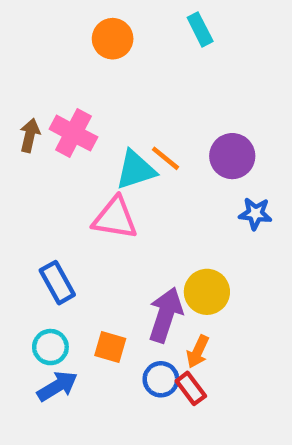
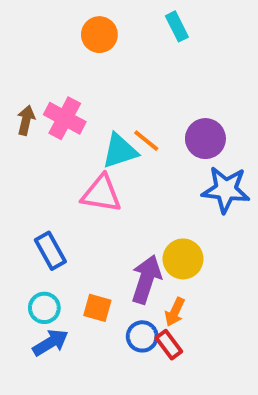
blue star: (255, 214) -> (226, 190), size x1.6

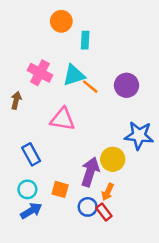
cyan rectangle: (177, 26) -> (85, 40), moved, turned 30
brown arrow: (26, 120) -> (16, 100), moved
cyan triangle: (120, 151) -> (74, 75), moved
blue star: (226, 190) -> (139, 135), moved

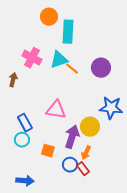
cyan rectangle: (85, 40) -> (68, 32), size x1.6
pink triangle: (63, 119) -> (56, 110), moved
cyan circle: (27, 189) -> (22, 140), moved
blue arrow: (31, 211) -> (25, 181), moved, turned 36

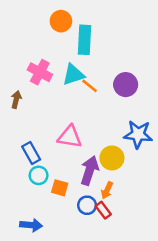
cyan circle: (22, 140) -> (39, 175), moved

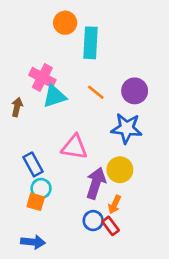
cyan triangle: (73, 75) -> (54, 96), moved
blue star: (138, 134) -> (127, 128), moved
orange square: (60, 188) -> (36, 202), moved

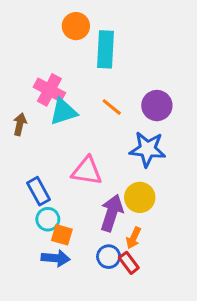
orange square: (36, 202) -> (62, 235), moved
blue arrow: (33, 242) -> (56, 258), moved

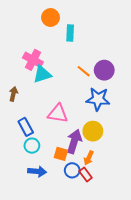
cyan rectangle: (105, 49) -> (70, 33), size x0.7
orange line: (112, 107) -> (84, 71), moved
brown arrow: (20, 124) -> (13, 94), moved
orange square: (62, 235) -> (61, 154), moved

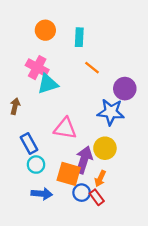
orange circle: (51, 18) -> (45, 30), moved
purple circle: (104, 70) -> (125, 89), moved
orange line: (84, 71) -> (92, 68), moved
orange square: (61, 154) -> (69, 174), size x1.5

